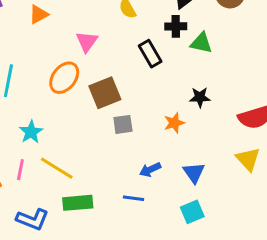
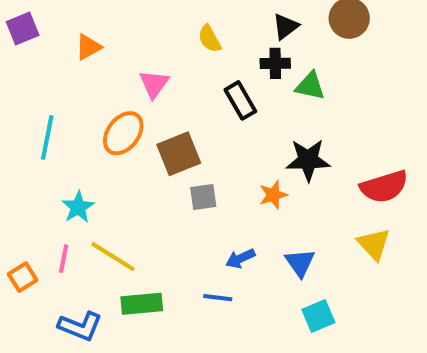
black star: (200, 97) -> (308, 160), size x1.5
cyan square: (192, 212) -> (318, 316), moved

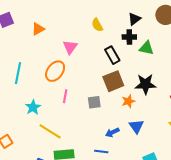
brown square: (179, 154) -> (113, 81), moved
pink line: (64, 259) -> (65, 96), moved
blue triangle: (300, 263) -> (136, 126), moved

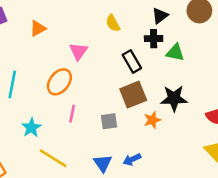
blue triangle: (136, 126) -> (103, 163), moved

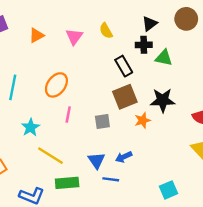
pink triangle: (78, 51) -> (74, 37), moved

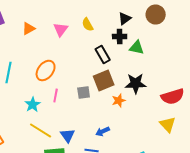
gray square: (102, 122) -> (84, 92), moved
cyan star: (30, 127) -> (33, 104), moved
blue triangle: (97, 160) -> (68, 136), moved

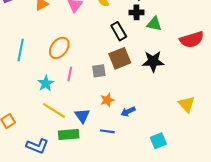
red semicircle: (173, 96) -> (192, 40), moved
orange star: (119, 100) -> (107, 100), moved
blue arrow: (103, 132) -> (128, 112), moved

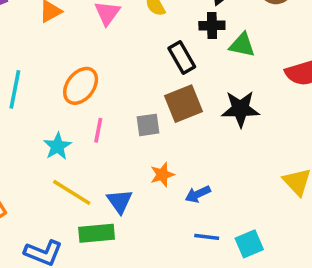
blue line: (107, 131) -> (207, 237), moved

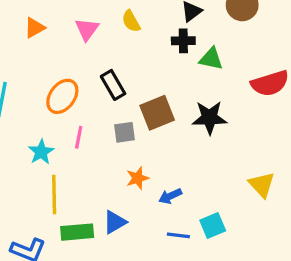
black rectangle: (182, 57) -> (113, 85), moved
yellow line: (72, 192) -> (54, 194), turned 57
blue triangle: (120, 201) -> (115, 222), moved, turned 35
cyan square: (249, 244) -> (213, 225), moved

